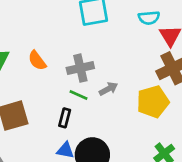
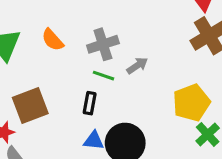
yellow pentagon: (153, 102) -> (191, 103), moved

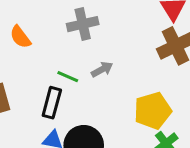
gray cross: (103, 44) -> (83, 24), moved
black rectangle: (90, 103) -> (52, 103), size x1.4

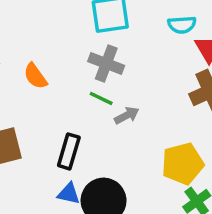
gray cross: (83, 24) -> (106, 63), turned 32
green line: (68, 77) -> (101, 98), moved

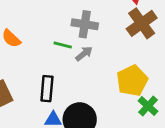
gray cross: (106, 63) -> (85, 24), moved

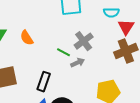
gray cross: (85, 24) -> (84, 41), turned 30

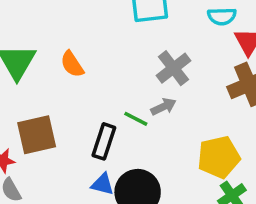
green line: (63, 52) -> (136, 119), moved

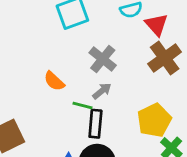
orange semicircle: (72, 64) -> (54, 81), moved
black rectangle: (104, 141) -> (95, 124), moved

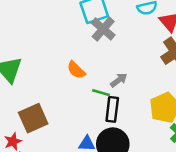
gray cross: (103, 59) -> (103, 29), moved

